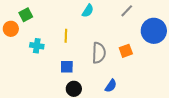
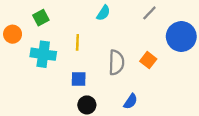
green square: (26, 15) -> (41, 18), moved
cyan cross: (37, 46) -> (43, 54), size x1.5
orange square: (126, 51) -> (148, 60), turned -32

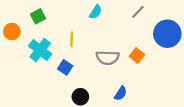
cyan cross: (43, 54) -> (40, 50), turned 30
gray semicircle: (116, 62) -> (108, 58), turned 90
blue square: (79, 79) -> (65, 67), moved, turned 32

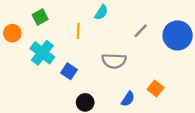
gray line: (138, 12) -> (141, 31), moved
yellow line: (72, 39) -> (78, 31), moved
orange square: (137, 55) -> (156, 89), moved

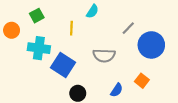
blue circle: (178, 35) -> (151, 45), moved
cyan cross: (42, 53) -> (39, 48), turned -30
blue square: (69, 71) -> (63, 65), size x1.6

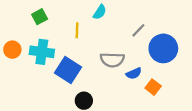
orange circle: (12, 30) -> (12, 50), moved
blue semicircle: (117, 90) -> (134, 73), moved, turned 32

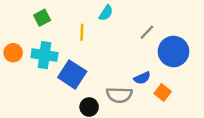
gray semicircle: (112, 60) -> (119, 95), moved

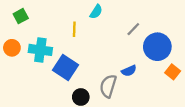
green square: (42, 18) -> (21, 16), moved
orange square: (163, 93) -> (173, 72), moved
gray semicircle: (119, 95) -> (108, 86), turned 105

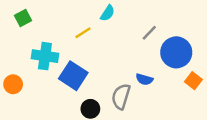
yellow line: (74, 29) -> (83, 33), turned 56
orange circle: (12, 48) -> (13, 84), moved
blue semicircle: (129, 71) -> (144, 79), turned 40

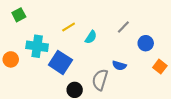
cyan semicircle: (108, 13) -> (91, 37), moved
blue circle: (176, 52) -> (146, 43), size x0.6
orange circle: (13, 84) -> (11, 59), moved

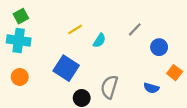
cyan cross: (37, 46) -> (19, 40), moved
orange circle: (11, 59) -> (20, 77), moved
blue semicircle: (119, 66) -> (151, 88), moved

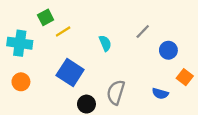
green square: (21, 16) -> (46, 17), moved
yellow line: (75, 29) -> (63, 31), moved
cyan semicircle: (99, 40) -> (105, 43), turned -56

